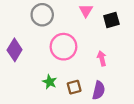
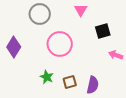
black square: (111, 20) -> (103, 31), moved
pink arrow: (102, 58) -> (116, 55), moved, turned -56

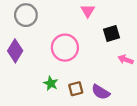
gray circle: (40, 14) -> (26, 15), moved
purple semicircle: (93, 85) -> (101, 92), turned 108

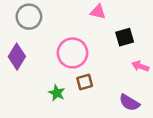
pink triangle: (88, 11) -> (98, 12), turned -48
brown square: (76, 89) -> (85, 82), moved
purple semicircle: (101, 92) -> (129, 103), moved

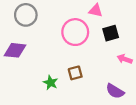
pink triangle: (98, 12) -> (96, 11), moved
pink circle: (73, 53) -> (75, 32), moved
purple diamond: (17, 57) -> (15, 50), turned 65

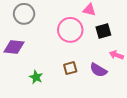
green star: (50, 83) -> (36, 77), moved
purple semicircle: (115, 91) -> (98, 70), moved

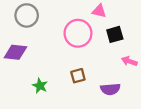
purple semicircle: (98, 70) -> (110, 89), moved, turned -36

